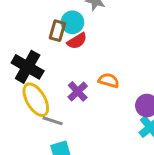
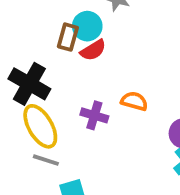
purple cross: (78, 91) -> (94, 115), turned -30
gray line: (53, 121) -> (46, 160), moved

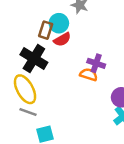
black cross: (29, 84) -> (34, 59), moved
purple cross: (94, 115) -> (96, 63), moved

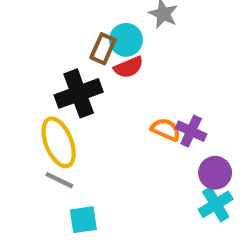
black cross: (34, 59) -> (79, 93), turned 32
purple cross: (96, 63) -> (191, 131), moved

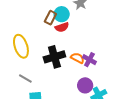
black cross: (79, 93) -> (54, 57), moved
yellow ellipse: (59, 142) -> (21, 46), moved
purple circle: (215, 173) -> (85, 85), moved

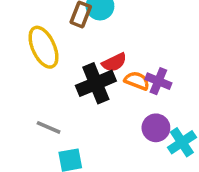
red semicircle: (62, 27) -> (114, 62), moved
yellow ellipse: (21, 46) -> (43, 47), moved

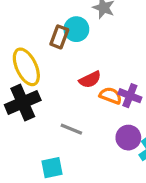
black cross: (96, 83) -> (23, 102), moved
gray line: (49, 127) -> (71, 129), moved

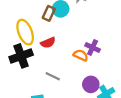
red semicircle: (90, 80) -> (48, 43), moved
purple cross: (130, 96) -> (93, 48), moved

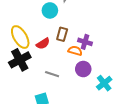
brown rectangle: (49, 13) -> (62, 34), moved
purple circle: (91, 84) -> (83, 69), moved

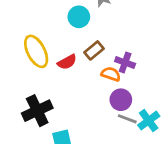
brown rectangle: (62, 34) -> (94, 50), turned 32
black cross: (20, 60) -> (37, 111), moved
gray line: (52, 74) -> (127, 119), moved

